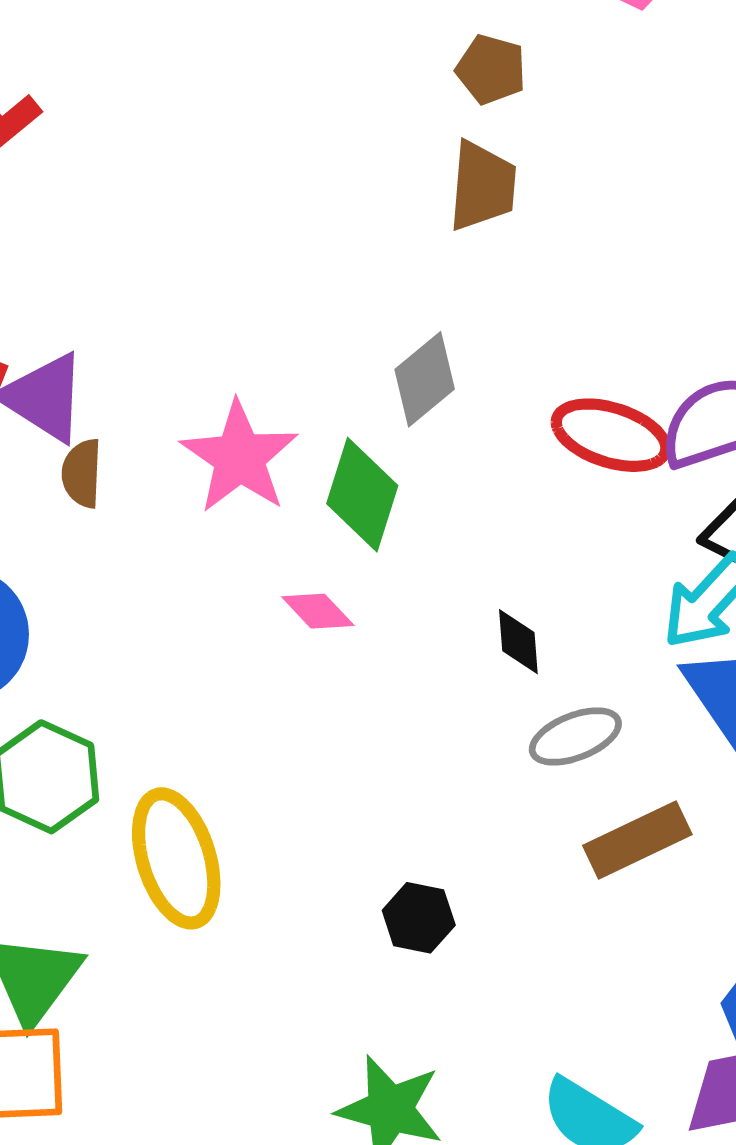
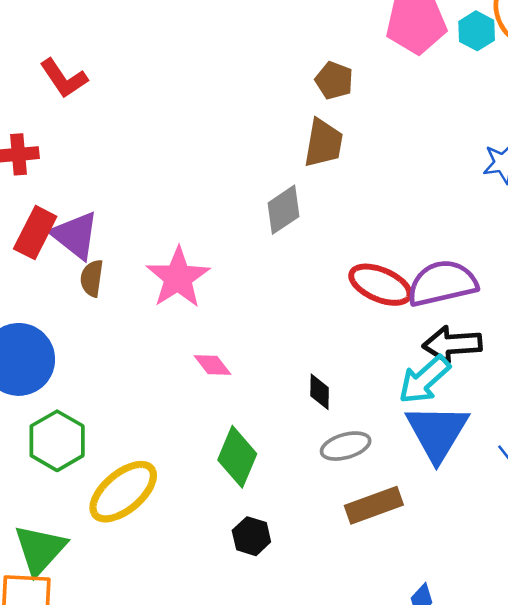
gray diamond: (425, 379) -> (283, 210), moved
green diamond: (362, 495) -> (237, 457), moved
yellow ellipse: (176, 858) -> (123, 492), turned 62

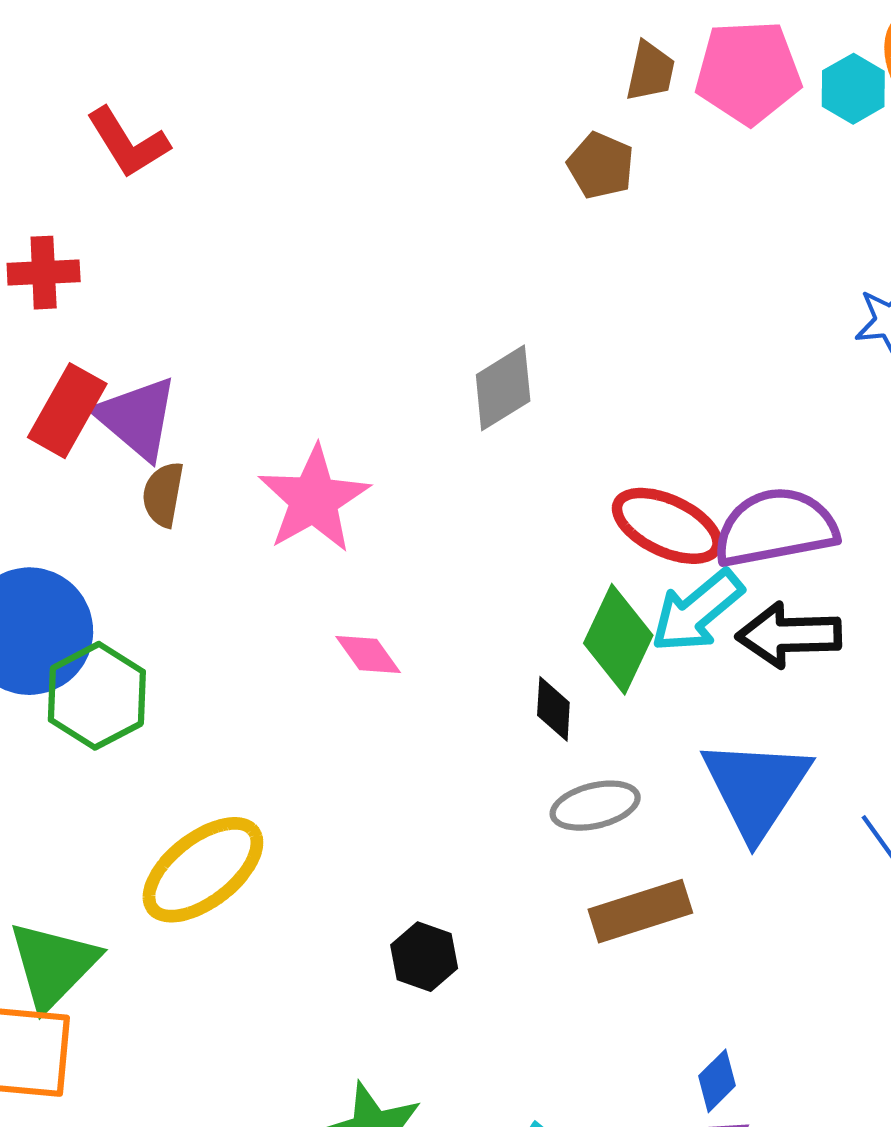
brown trapezoid: (323, 143) -> (650, 71), moved, size x0.7
cyan arrow: (424, 380) -> (697, 611), moved
green hexagon: (57, 441) -> (97, 696), moved
green diamond: (237, 457) -> (618, 639), moved

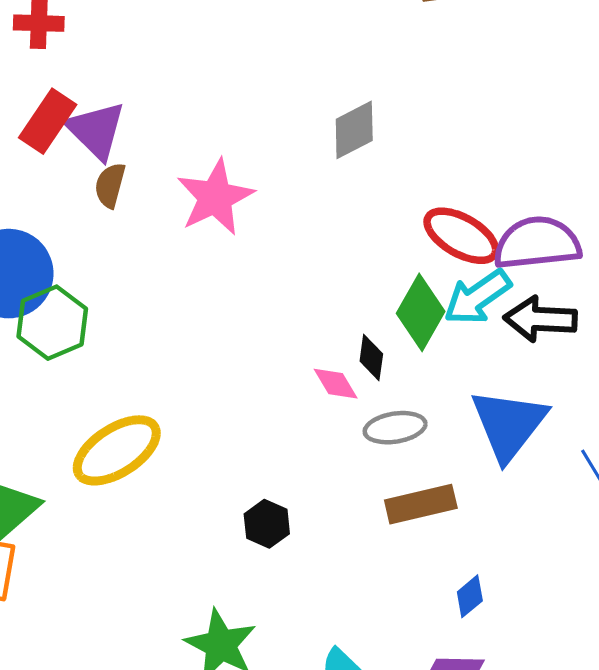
pink diamond: (368, 654) -> (336, 384), moved
blue diamond: (717, 1081) -> (470, 596), moved

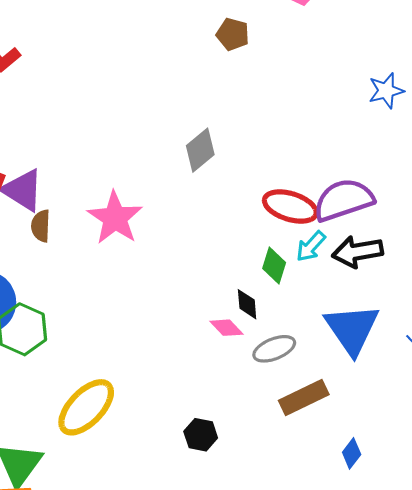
cyan arrow: (477, 297) -> (311, 246), size x0.7
green diamond: (421, 312) -> (274, 266), size x0.7

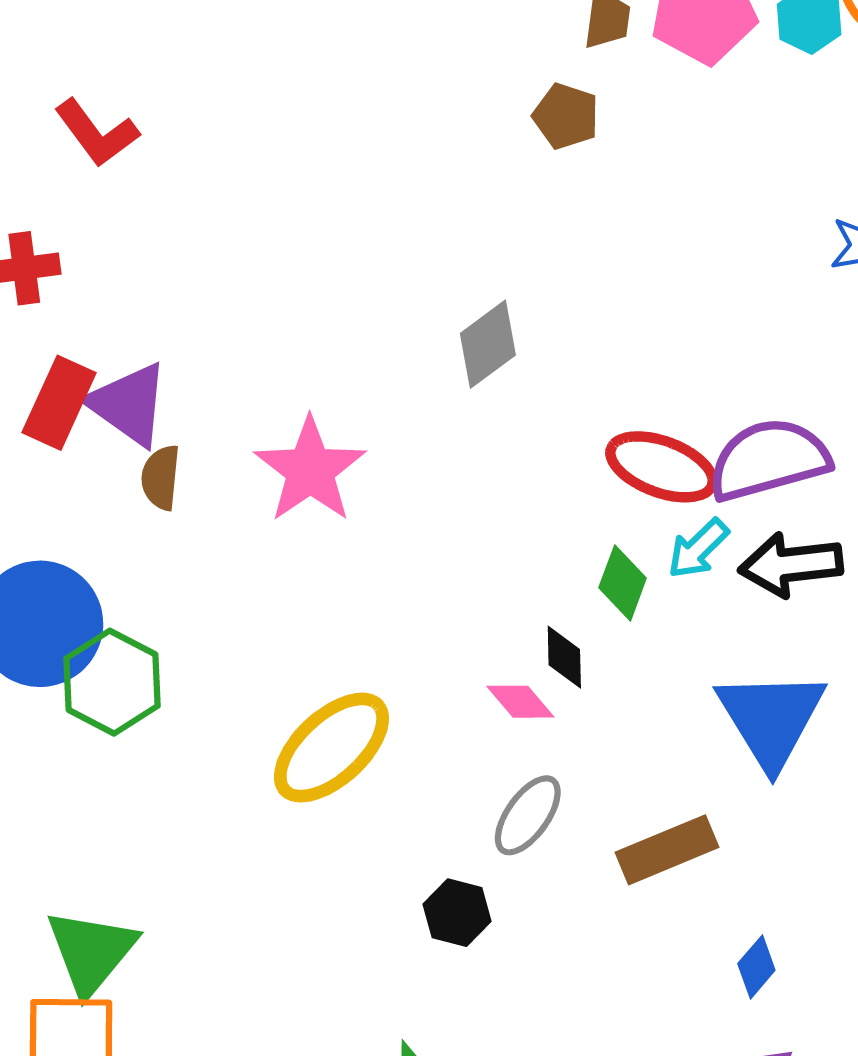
gray ellipse: (274, 349) -> (528, 815), moved, turned -36
yellow ellipse: (86, 407) -> (331, 748), moved

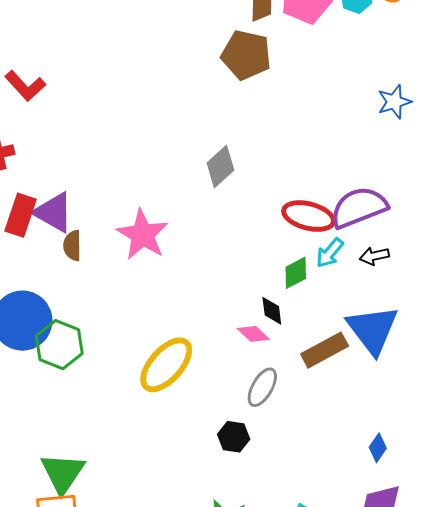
brown pentagon: (566, 116) -> (246, 55), size x1.6
black arrow: (791, 565) -> (374, 256), size x0.6
green diamond: (623, 583) -> (296, 273), turned 48
brown rectangle: (667, 850) -> (325, 350), moved

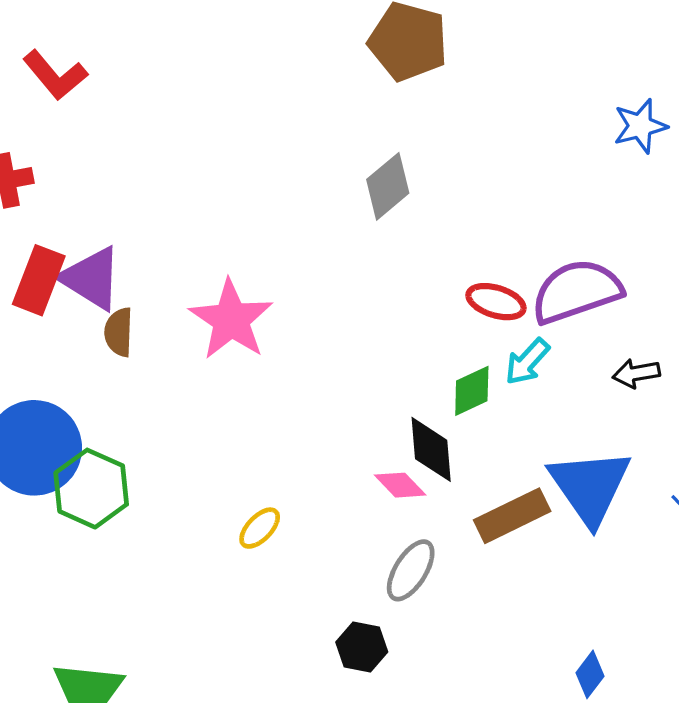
gray diamond: (220, 167) -> (388, 186), moved
red ellipse: (308, 216) -> (496, 302), size x0.7
black arrow: (374, 256) -> (636, 373), moved
black diamond: (272, 311) -> (431, 449), size x1.4
yellow ellipse: (166, 365) -> (260, 528), size x0.5

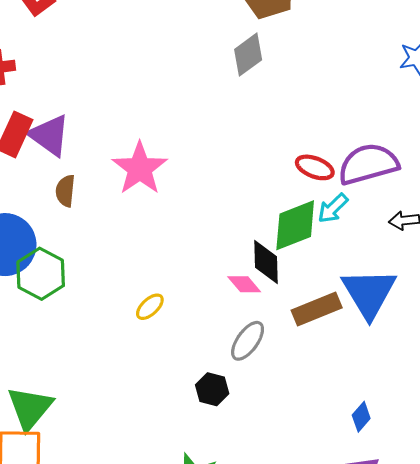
gray diamond: (388, 186) -> (248, 55), moved
brown semicircle: (119, 332) -> (65, 191), moved
green diamond: (472, 391) -> (295, 225), size x1.6

